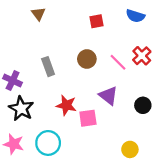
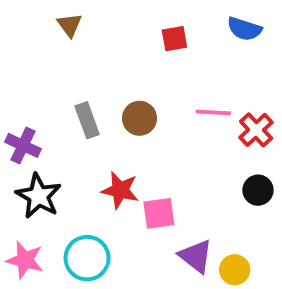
red cross: (142, 56) -> (256, 130), moved
brown circle: (87, 59) -> (140, 118), moved
pink line: (118, 62) -> (213, 112), turned -42
purple triangle: (108, 96) -> (196, 256), moved

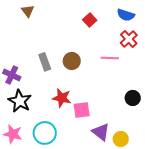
brown triangle: (70, 25) -> (28, 11), moved
red square: (174, 39) -> (90, 20), turned -32
red cross: (256, 130) -> (129, 39), moved

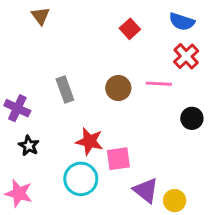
brown circle: (72, 61) -> (118, 88), moved
black circle: (133, 98) -> (192, 118), moved
black star: (20, 101) -> (29, 146), size x0.6
cyan circle: (45, 133) -> (81, 179), moved

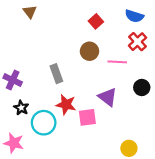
brown circle: (118, 88) -> (89, 51), moved
gray rectangle: (65, 89) -> (56, 74), moved
cyan circle: (81, 179) -> (44, 123), moved
purple triangle: (146, 190) -> (108, 97), moved

